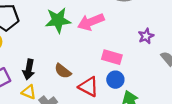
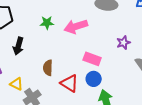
green star: (58, 20) -> (47, 23), size x0.6
black arrow: (29, 69) -> (18, 46), moved
brown semicircle: (63, 71) -> (48, 68), turned 49

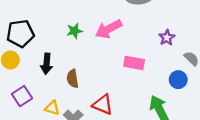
brown semicircle: (48, 68) -> (73, 79), moved
blue circle: (94, 79) -> (178, 80), moved
red triangle: (69, 83) -> (103, 105), moved

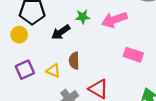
black arrow: (47, 64) -> (61, 32), moved, turned 42
yellow triangle: (52, 108) -> (53, 71), moved

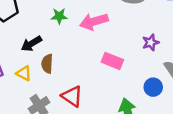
black arrow: (61, 32) -> (31, 44), moved

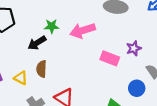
black arrow: (31, 44) -> (37, 43), moved
pink rectangle: (112, 61) -> (110, 58), moved

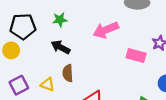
green star: (52, 26) -> (60, 20), moved
black arrow: (37, 43) -> (61, 47), turned 66

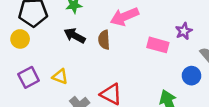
brown semicircle: (68, 73) -> (104, 40), moved

